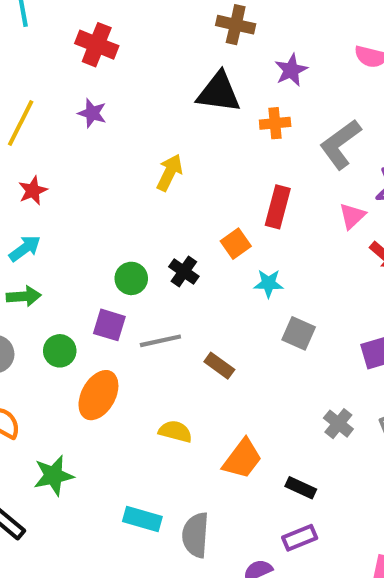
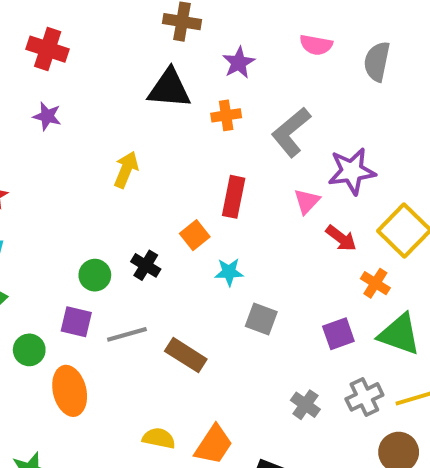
brown rectangle: (219, 366) -> (186, 355), size x1.4
orange ellipse: (98, 395) -> (70, 391), turned -39
yellow semicircle: (175, 431) -> (159, 438), moved

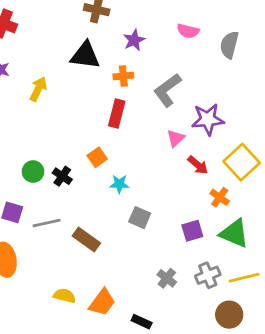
yellow arrow: (126, 170) -> (38, 89), moved
red rectangle: (234, 197) -> (117, 114), moved
green circle: (95, 275) -> (33, 172), moved

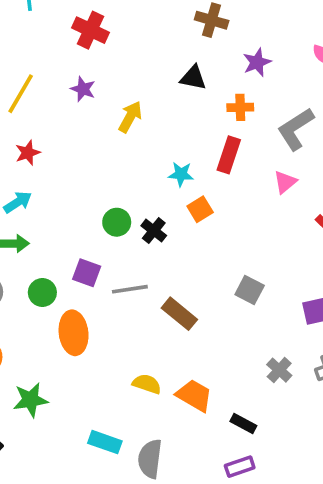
black triangle: (85, 55) -> (193, 78), size x0.7
pink triangle: (176, 138) -> (285, 182), moved
cyan star: (119, 184) -> (181, 174), moved
orange trapezoid: (102, 302) -> (194, 395), turned -100

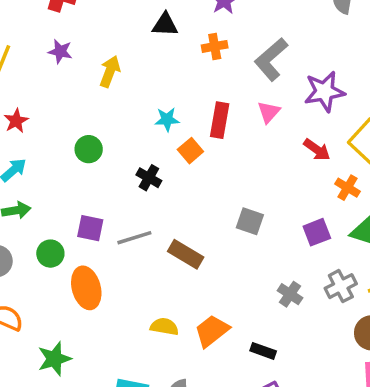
red rectangle: (229, 155) -> (220, 120), moved
green circle: (117, 222) -> (89, 149), moved
orange trapezoid: (194, 395) -> (212, 331), turned -60

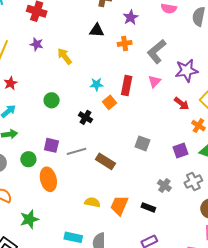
yellow arrow: (110, 71) -> (65, 56), turned -60
orange trapezoid: (212, 331) -> (119, 205), turned -30
black rectangle: (263, 351) -> (148, 207), moved

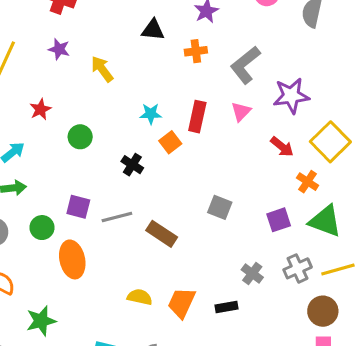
red star: (11, 83) -> (40, 109), moved
black rectangle: (148, 207) -> (227, 307), turned -32

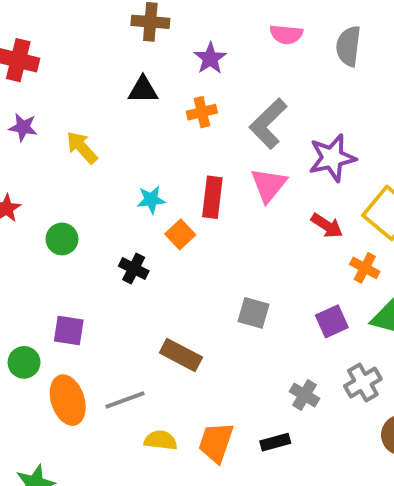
pink triangle: (241, 111) -> (269, 185), size x1.4
gray line: (117, 217) -> (125, 400), moved

